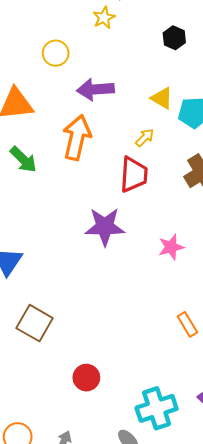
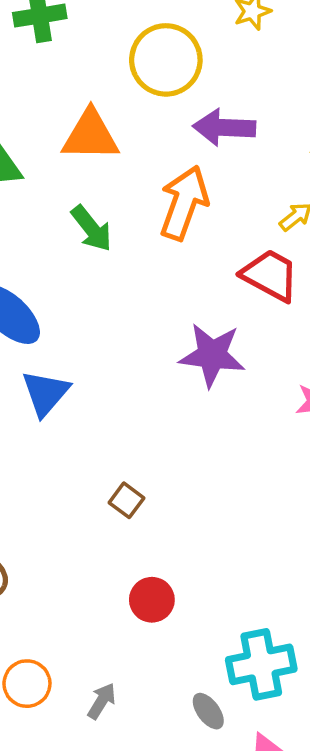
yellow circle: (56, 53) -> (166, 60), size x1.6
red trapezoid: (134, 175) -> (270, 275), turned -72
brown square: (35, 323) -> (127, 500), moved, size x0.6

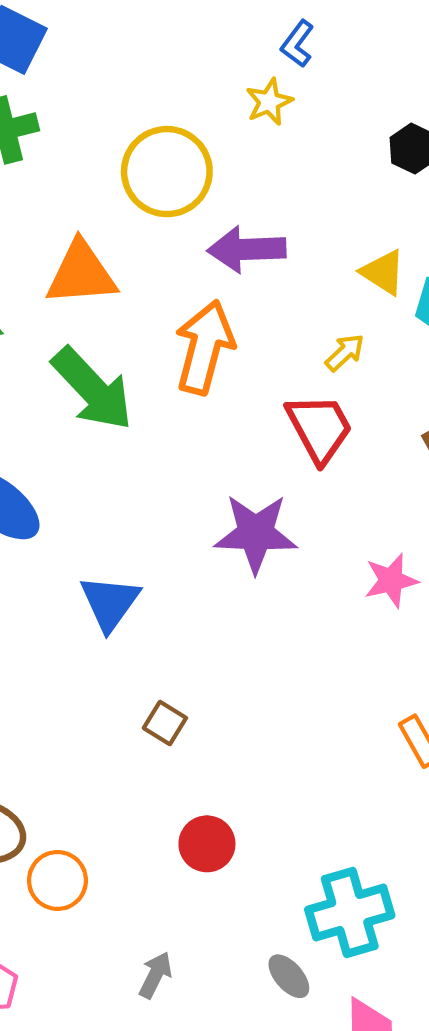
green arrow: (92, 228) -> (92, 389), size x1.5
red trapezoid: (270, 275) -> (319, 428), turned 38
blue triangle: (45, 393) -> (110, 603), moved
orange circle: (27, 684) -> (57, 880), moved

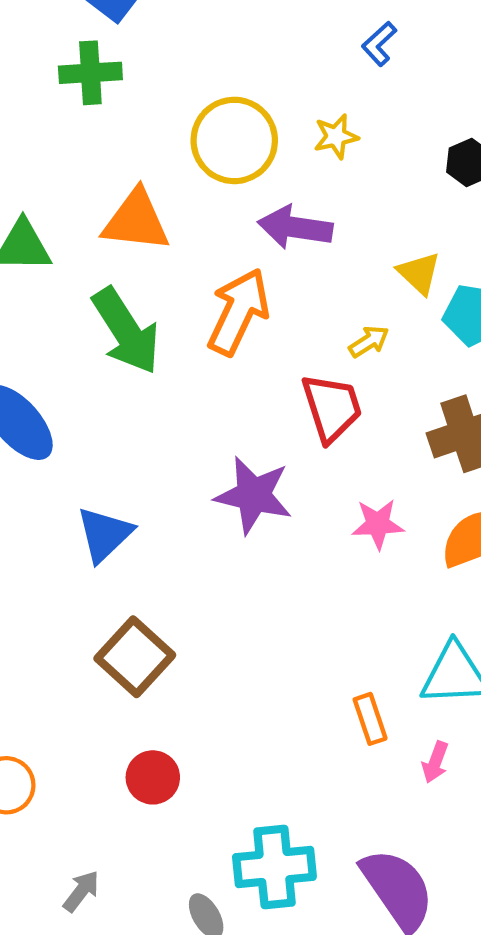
yellow star: (269, 102) -> (336, 136), moved
pink star: (391, 580) -> (378, 524), moved
brown square: (165, 723) -> (135, 657), size x1.8

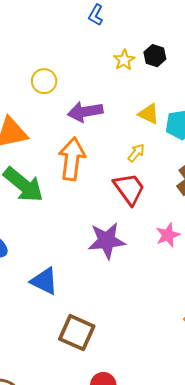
yellow star: (336, 136) -> (124, 60), moved
yellow circle: (234, 140) -> (44, 81), size x0.6
blue triangle: (104, 534) -> (44, 281), turned -32

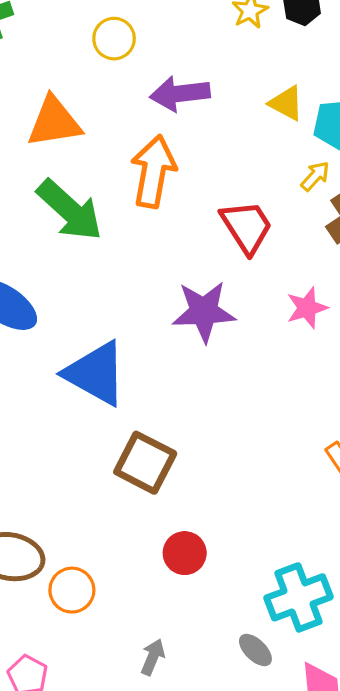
yellow arrow: (136, 153) -> (315, 176), moved
blue triangle: (44, 281) -> (96, 373), size x1.4

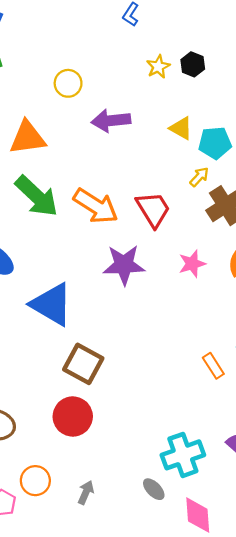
orange arrow: (153, 171) -> (96, 206), moved, turned 111
red circle: (185, 553) -> (73, 416), moved, size x1.4
orange circle: (72, 590) -> (35, 481), moved

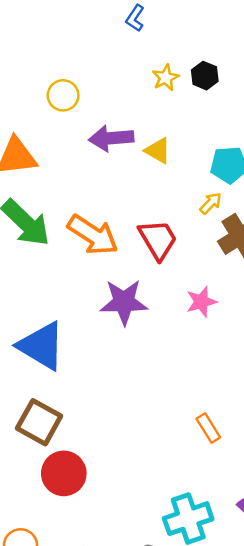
yellow triangle: (181, 128) -> (158, 151), moved
brown square: (83, 364) -> (39, 422), moved
orange rectangle: (213, 366) -> (208, 428), moved

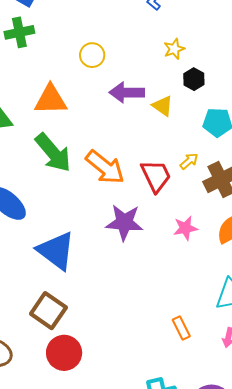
black hexagon: (205, 76) -> (194, 79), moved
yellow arrow: (211, 203) -> (189, 161), moved

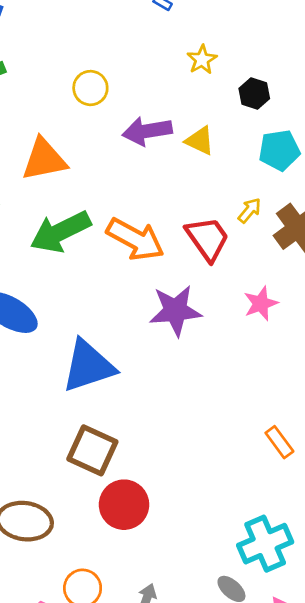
black hexagon: (194, 79) -> (254, 93), moved
green arrow: (53, 153) -> (60, 232), turned 114
blue triangle: (56, 251) -> (88, 366), turned -45

